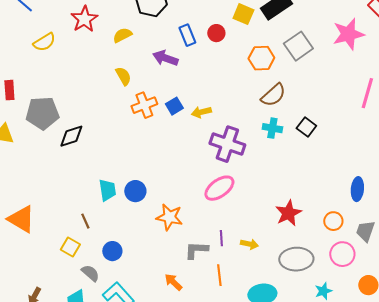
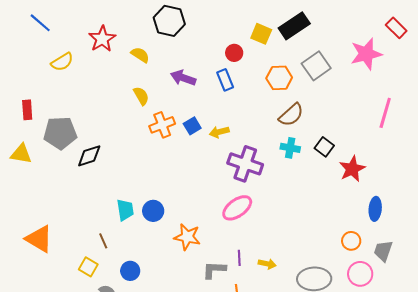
yellow semicircle: (122, 35) -> (140, 55), turned 60
blue rectangle: (187, 35) -> (225, 80), moved
red star: (288, 213) -> (352, 169), moved

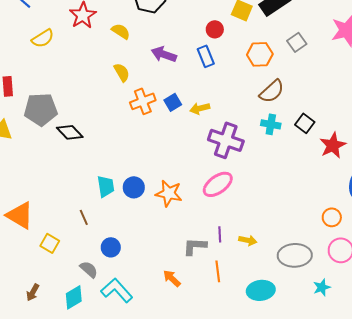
gray square: (316, 66) -> (297, 42), size x0.7
black diamond: (89, 156) -> (70, 132), turned 64
orange star: (187, 237) -> (169, 193), moved
yellow square: (88, 267) -> (50, 243), moved

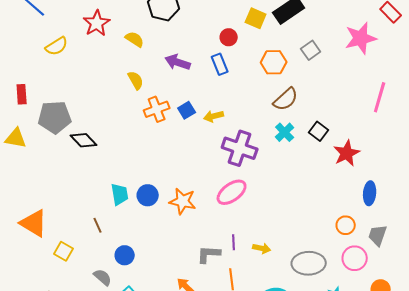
cyan cross: (271, 124) -> (285, 132), turned 36

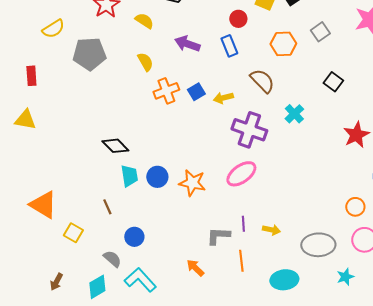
yellow semicircle: (57, 46) -> (53, 29), moved
brown semicircle: (286, 99) -> (262, 81), moved, turned -92
gray pentagon: (55, 117) -> (89, 54), moved
black square: (319, 131) -> (333, 82), moved
black diamond: (84, 140) -> (115, 146), moved

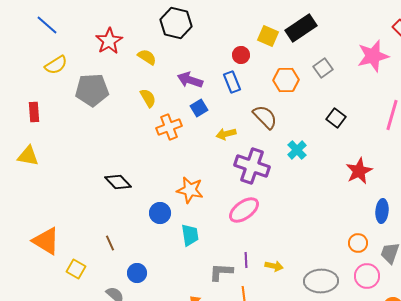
blue square: (196, 92) -> (199, 108), moved
cyan trapezoid: (129, 176) -> (190, 235), moved
orange star: (192, 183) -> (190, 190), moved

